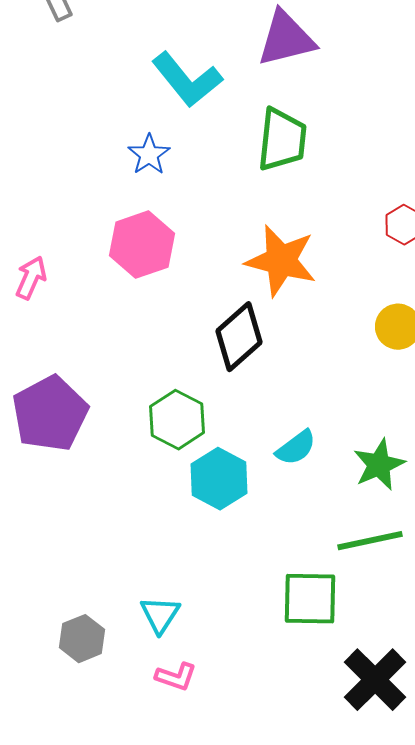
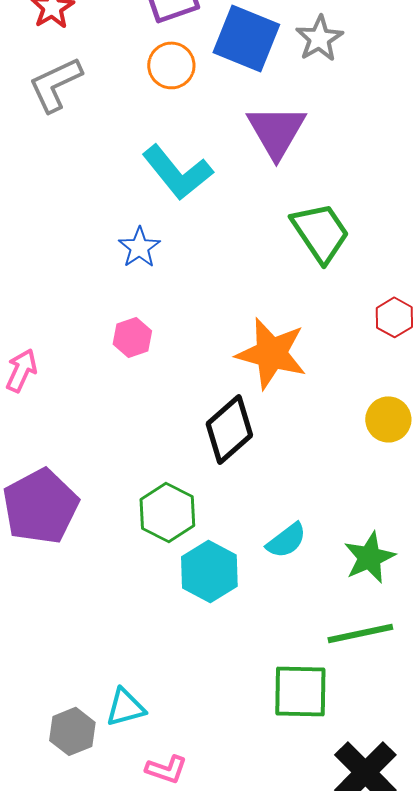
purple triangle: (286, 39) -> (276, 131), turned -46
green trapezoid: (282, 140) -> (320, 232), moved, turned -40
pink hexagon: (142, 245) -> (132, 337), size x0.6
cyan triangle: (160, 615) -> (125, 707), moved, turned 42

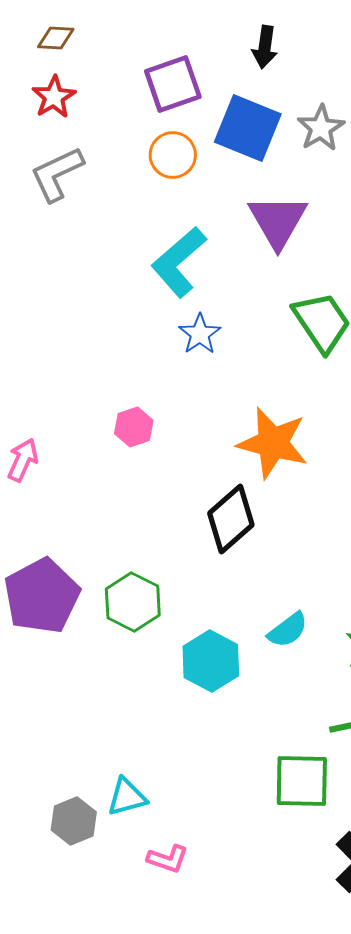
cyan L-shape: (177, 172) -> (179, 262), turned 88
blue star: (139, 247) -> (200, 334), moved
green hexagon: (167, 512) -> (133, 602), moved

